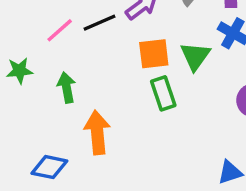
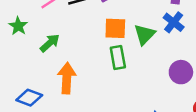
green star: (19, 71) -> (18, 26), turned 30
green arrow: (67, 87) -> (50, 43), turned 50

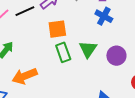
green triangle: (144, 34) -> (88, 49), moved
orange arrow: (67, 78) -> (25, 76), turned -105

